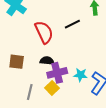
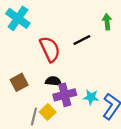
brown square: (17, 62) -> (19, 82), turned -35
yellow square: (52, 88) -> (48, 112), moved

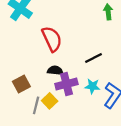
black line: (82, 40) -> (94, 58), moved
brown square: (19, 82) -> (21, 84), moved

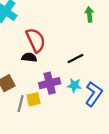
black semicircle: (55, 70) -> (29, 57), moved
yellow square: (50, 101) -> (34, 99), turned 32

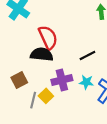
black semicircle: (29, 57) -> (42, 54), size x1.5
yellow square: (34, 99) -> (46, 96), turned -32

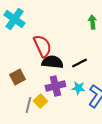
black semicircle: (42, 54) -> (52, 62), moved
brown square: (19, 80) -> (17, 77), moved

